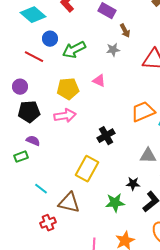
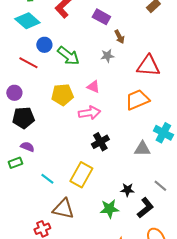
green arrow: (74, 50) -> (68, 56), turned -115
orange trapezoid: (143, 112) -> (137, 100), moved
pink arrow: (65, 116) -> (89, 113), moved
gray triangle: (148, 156) -> (142, 149), moved
cyan line: (41, 189) -> (47, 179), moved

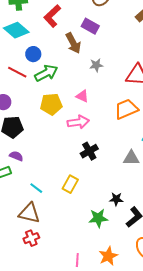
brown arrow: (119, 37) -> (73, 43), moved, size x1.5
green arrow: (68, 56) -> (46, 73), moved, turned -65
yellow rectangle: (81, 175) -> (70, 184), size x0.7
brown triangle: (63, 209) -> (29, 213), moved

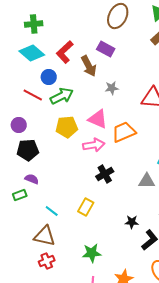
red L-shape: (52, 16) -> (65, 52), moved
pink triangle: (82, 96) -> (98, 119), size x1.5
orange trapezoid: (126, 109) -> (124, 132), moved
green star: (98, 218) -> (92, 253), moved

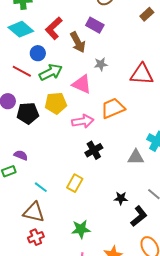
pink triangle: (98, 119) -> (82, 84), moved
black pentagon: (28, 150) -> (28, 113), moved

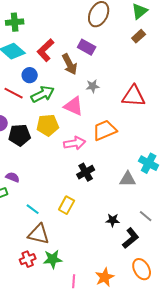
brown triangle: (34, 212) -> (39, 234), moved
green star: (81, 229) -> (53, 259), moved

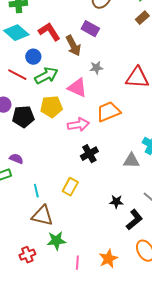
red L-shape: (46, 50) -> (49, 32), turned 100
cyan line: (33, 209) -> (36, 191), turned 40
red cross: (28, 259) -> (27, 255), moved

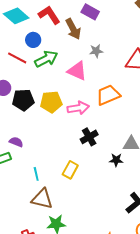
yellow pentagon: (51, 107) -> (51, 102), moved
black star: (116, 202) -> (116, 160), moved

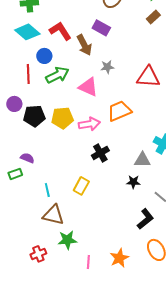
red line: (17, 58) -> (28, 74), turned 60
black star: (116, 160) -> (133, 182), moved

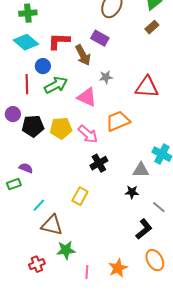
red L-shape: (60, 31) -> (59, 41), turned -55
pink arrow: (89, 124) -> (88, 134), turned 50
cyan line: (47, 190) -> (39, 205), moved, turned 56

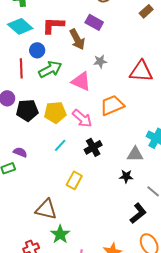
cyan line: (39, 205) -> (60, 145), moved
green star: (66, 250) -> (60, 234), turned -30

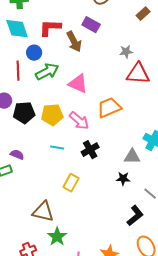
cyan diamond: (20, 26) -> (17, 29), turned 30
gray star: (100, 61) -> (126, 52), moved
cyan line: (60, 145) -> (57, 148), turned 56

